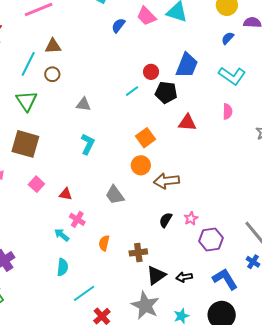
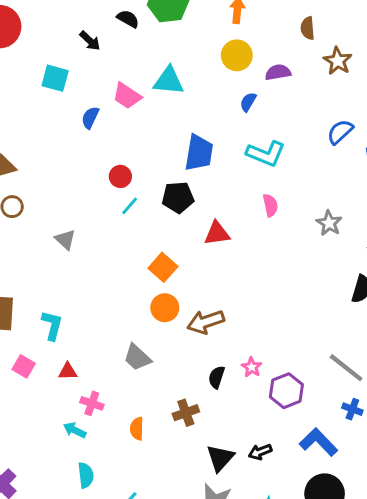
red circle: (151, 72) -> (120, 176), moved
gray triangle: (84, 104) -> (65, 240), turned 49
cyan L-shape: (88, 144) -> (52, 325), moved
brown cross: (138, 252) -> (186, 413), moved

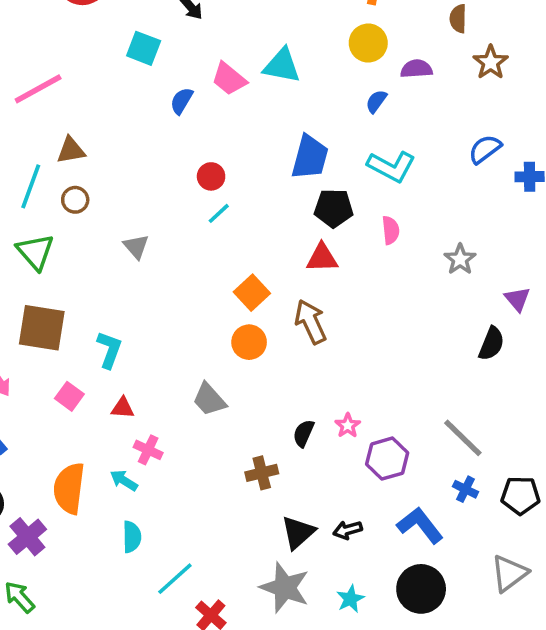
black pentagon: (178, 197) -> (334, 208), moved
brown arrow: (206, 322) -> (311, 322), moved, turned 78
orange semicircle: (137, 429) -> (69, 488), moved, size x1.8

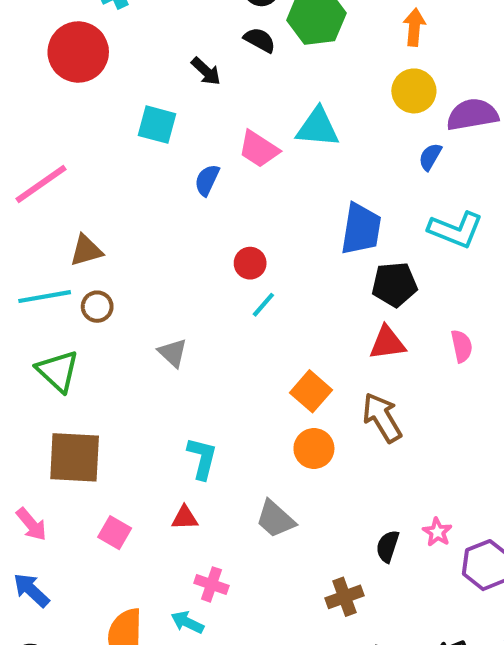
purple semicircle: (416, 69) -> (472, 115), size x1.4
cyan line: (31, 186) -> (45, 297), turned 66
pink semicircle: (391, 230) -> (462, 346), moved
cyan L-shape: (109, 350) -> (202, 458), moved
red triangle: (123, 408) -> (185, 518), moved

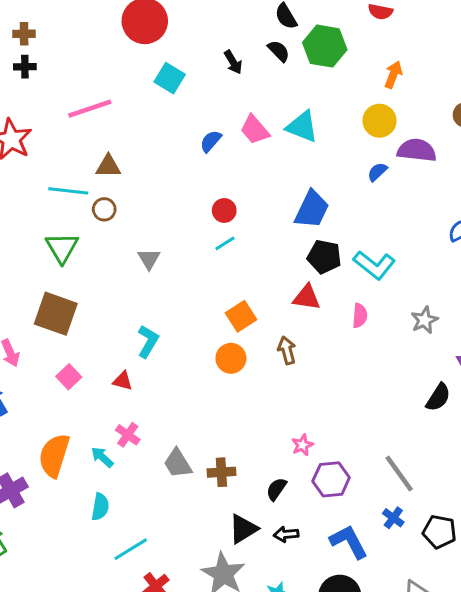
cyan square: (157, 125) -> (170, 78), moved
cyan L-shape: (456, 230) -> (374, 265), moved
brown arrow: (382, 418) -> (287, 350), size x0.7
gray trapezoid: (275, 519) -> (178, 463), moved
black semicircle: (388, 546) -> (276, 489), moved

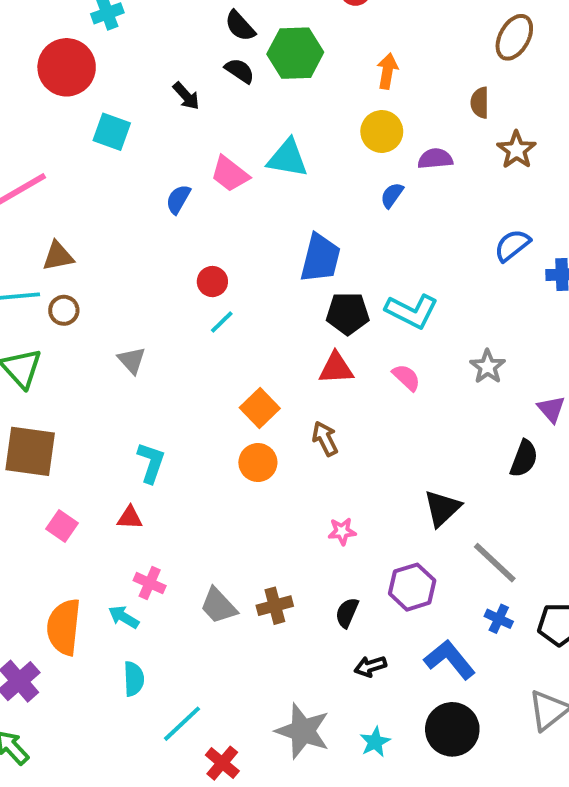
purple semicircle: (417, 150) -> (435, 159), size x0.7
pink semicircle: (360, 316) -> (406, 377), turned -40
pink star: (302, 445) -> (342, 531), moved, turned 30
black triangle: (243, 529) -> (442, 508), moved

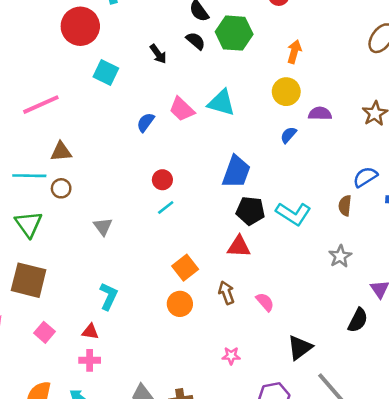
brown semicircle: (480, 103) -> (345, 206), moved
pink semicircle: (406, 377) -> (265, 302), moved
pink cross: (150, 583) -> (90, 360), moved, turned -30

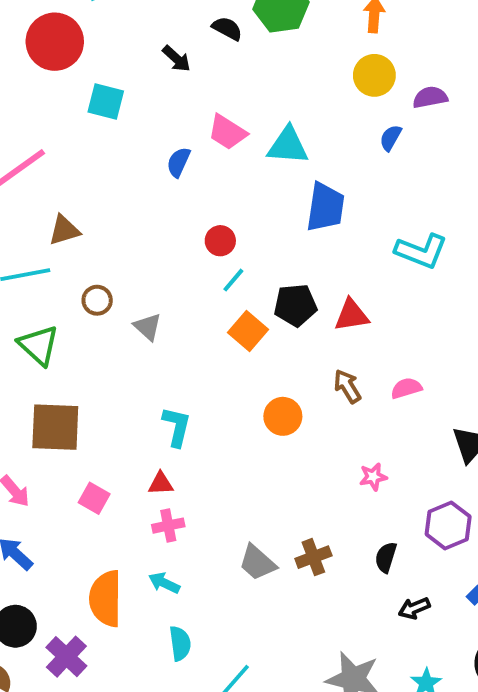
cyan triangle: (221, 103) -> (288, 146), moved
brown circle: (61, 188) -> (97, 300), moved
black pentagon: (250, 211) -> (295, 305), moved
orange square: (185, 268) -> (248, 331), moved
pink semicircle: (265, 302) -> (406, 388), turned -54

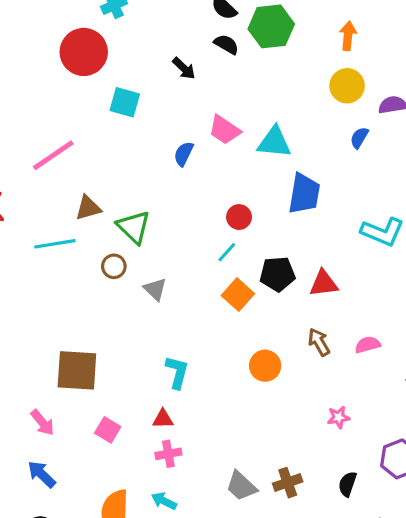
red circle: (220, 241) -> (239, 217), moved
green triangle: (39, 345) -> (134, 227), moved

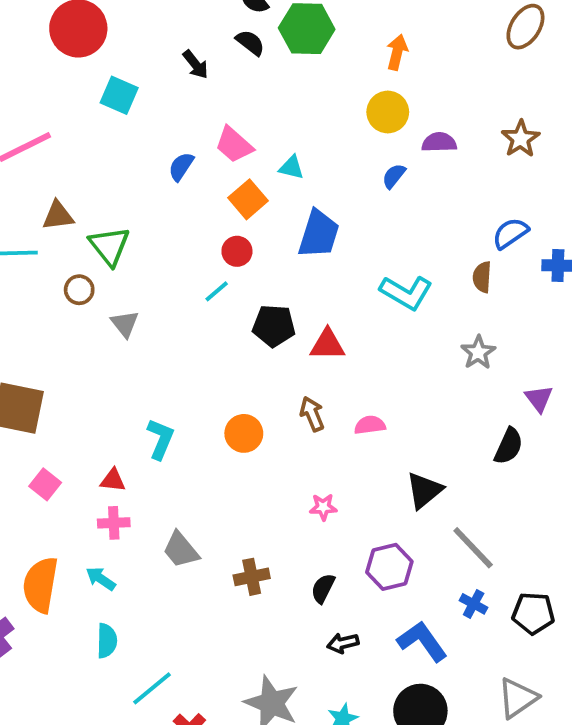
cyan triangle: (274, 142) -> (291, 168), size x0.6
orange square: (238, 295) -> (248, 199), moved
cyan L-shape: (177, 372) -> (160, 439), moved
gray trapezoid: (241, 486) -> (181, 550), moved

